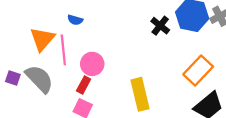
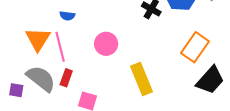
pink circle: (92, 64) -> (106, 44), moved
purple square: (13, 78) -> (16, 90), moved
red rectangle: (84, 85) -> (66, 78), moved

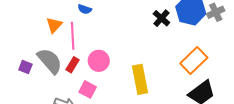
orange triangle: (38, 39) -> (54, 25), size x0.7
pink circle: (106, 44) -> (99, 61), moved

